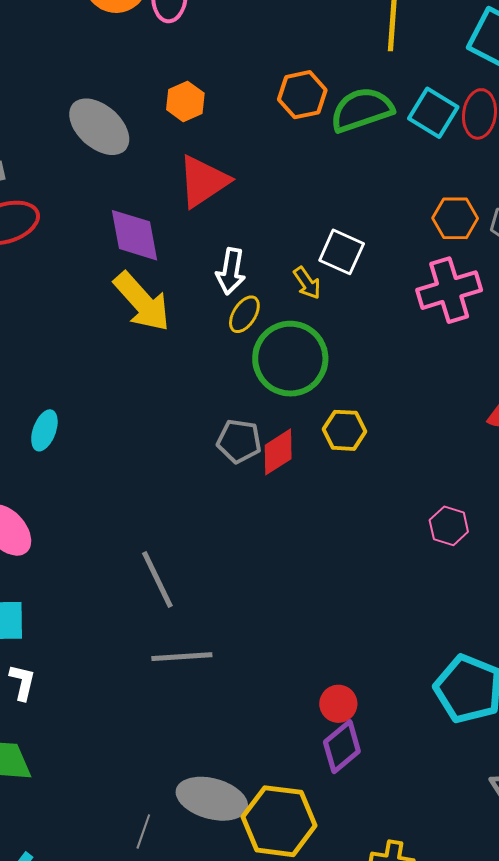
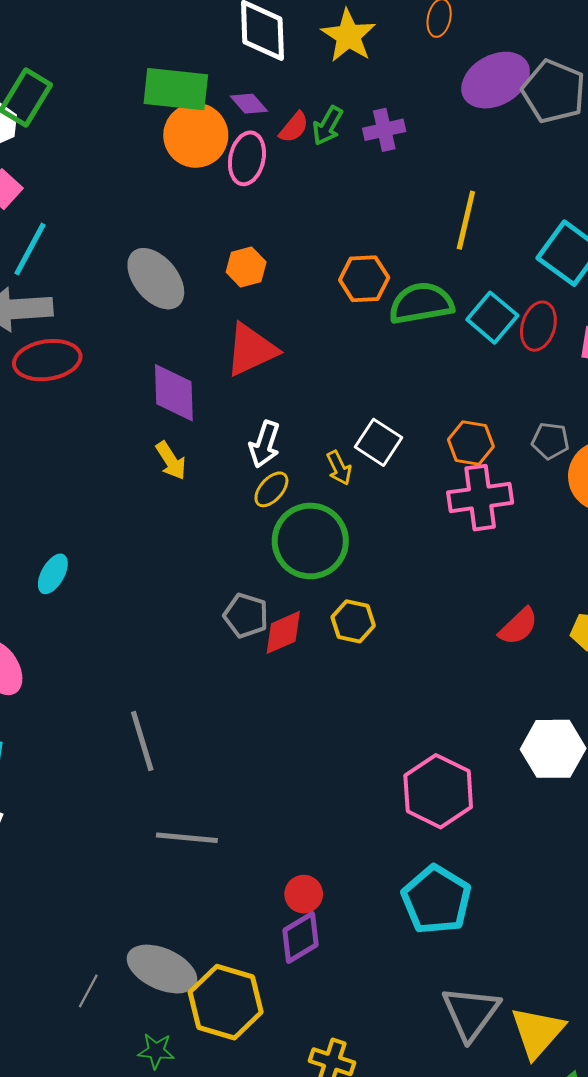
orange hexagon: (455, 218) -> (471, 443), moved
yellow arrow: (142, 302) -> (171, 461), size x0.6
pink hexagon: (449, 526) -> (438, 791), moved, size x1.8
gray line: (182, 657) -> (187, 838), moved

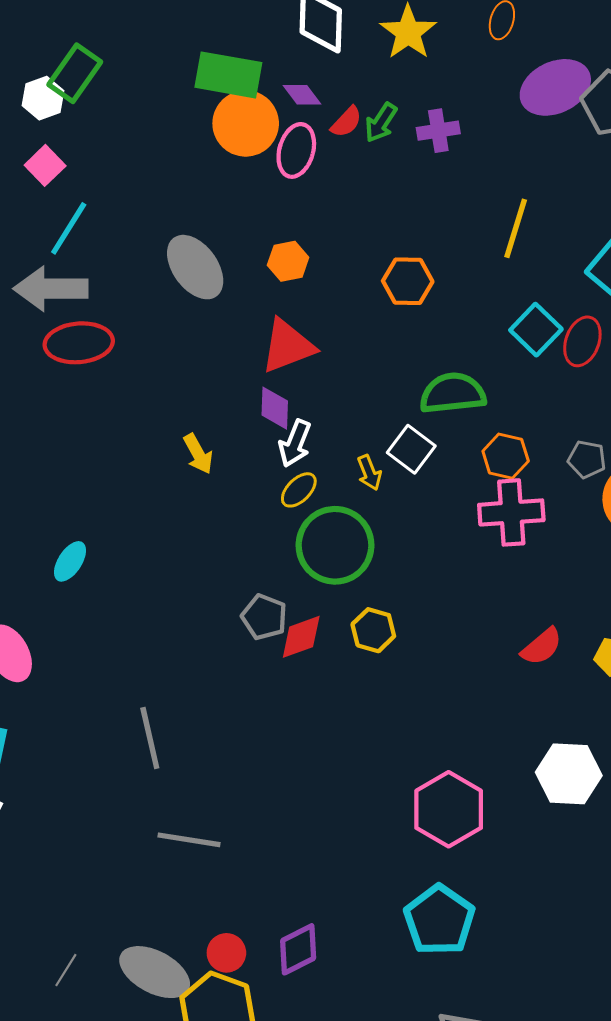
green semicircle: (421, 303) -> (453, 393), moved
purple diamond: (174, 393) -> (275, 408), moved, size x0.7
red circle: (304, 894) -> (226, 953), moved
gray line: (88, 991) -> (66, 970), moved

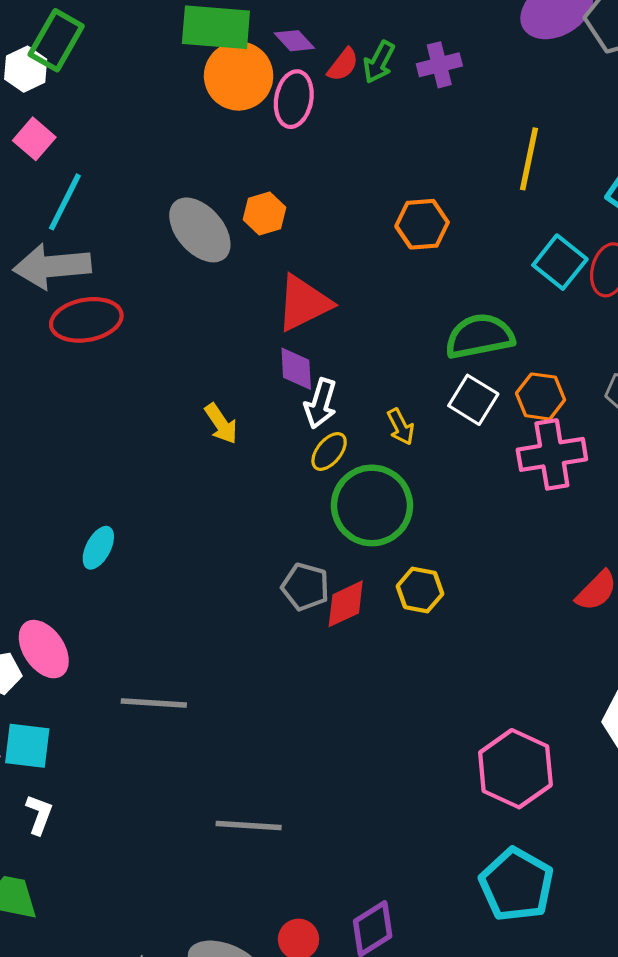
orange hexagon: (288, 261) -> (265, 214), moved
white square: (411, 449) -> (473, 400), moved
gray line: (150, 738) -> (154, 703), moved, turned -68

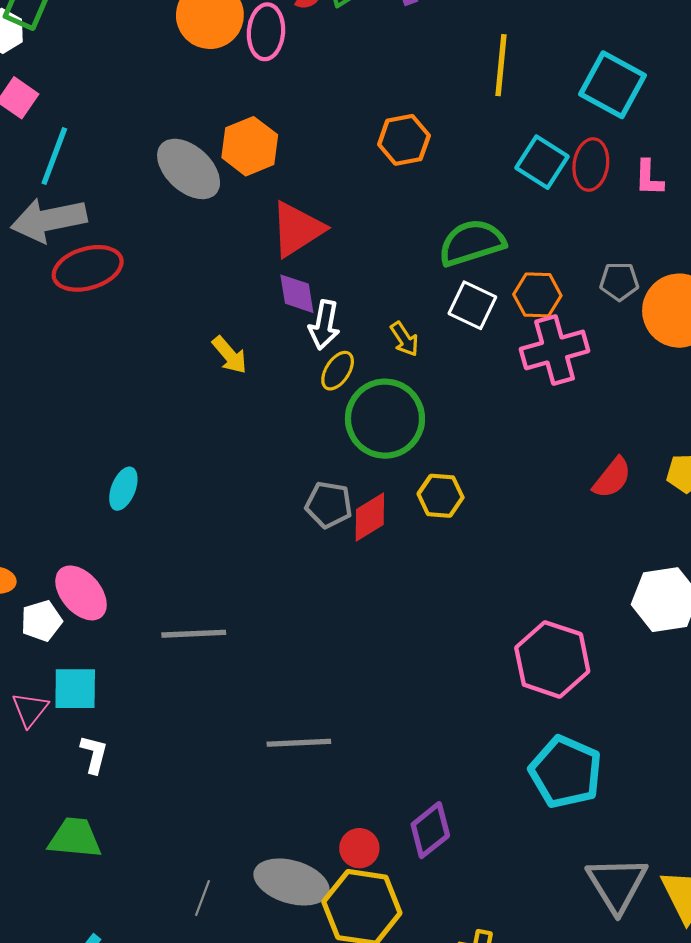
orange hexagon: (265, 214) -> (250, 146), size x1.4

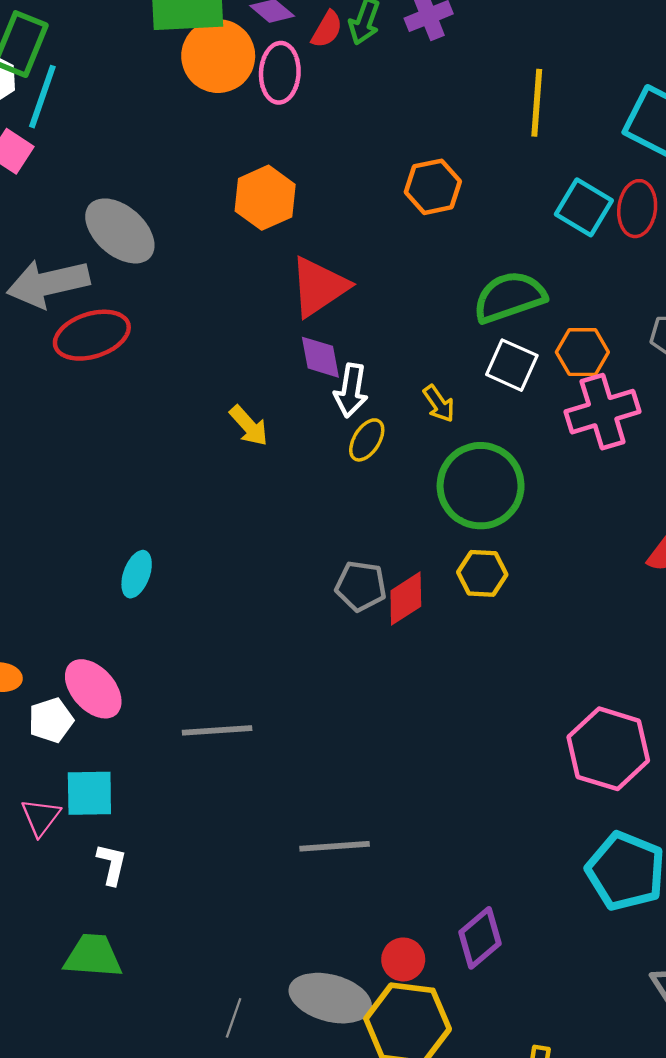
cyan line: (54, 156) -> (42, 97), moved
gray ellipse: (189, 169) -> (120, 231), moved
green circle: (385, 419) -> (481, 486), moved

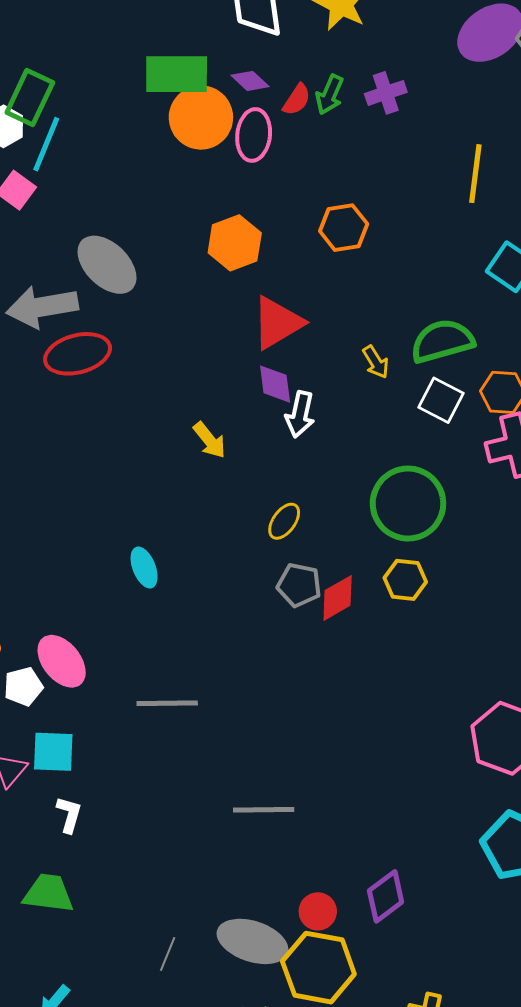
orange hexagon: (433, 187) -> (344, 228), moved
yellow arrow: (439, 404) -> (376, 362), moved
yellow ellipse: (367, 440) -> (284, 521), moved
cyan ellipse: (137, 574) -> (144, 568), moved, turned -45

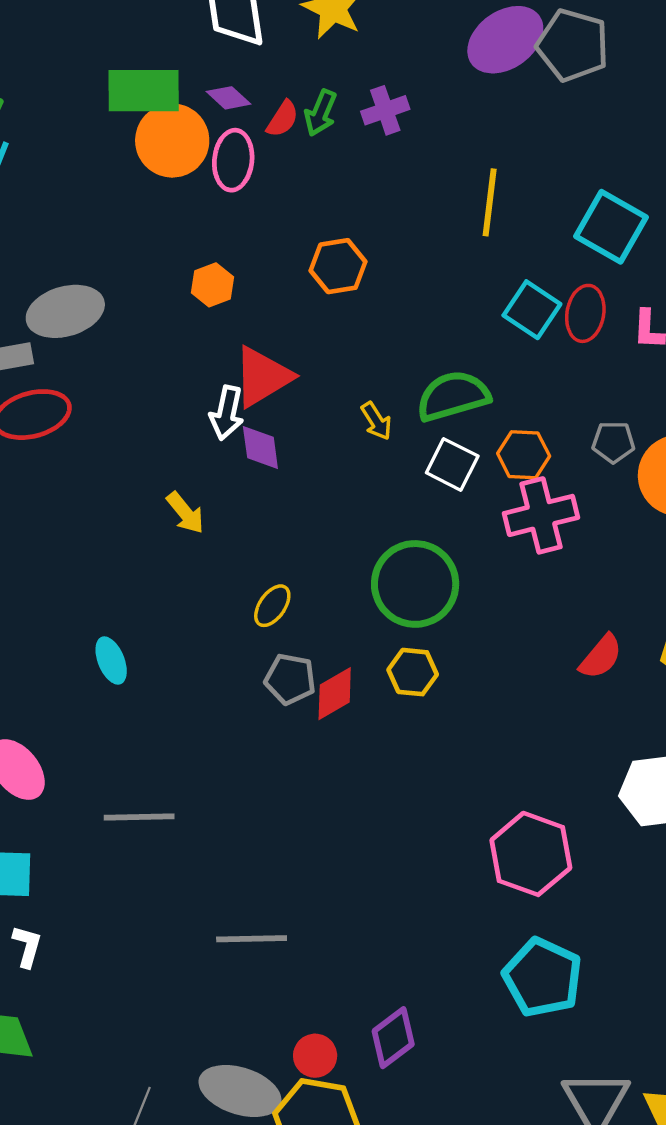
orange hexagon: (235, 243) -> (213, 285), size x0.7
gray ellipse: (107, 265) -> (65, 311), turned -60
white arrow: (300, 414) -> (227, 413), moved

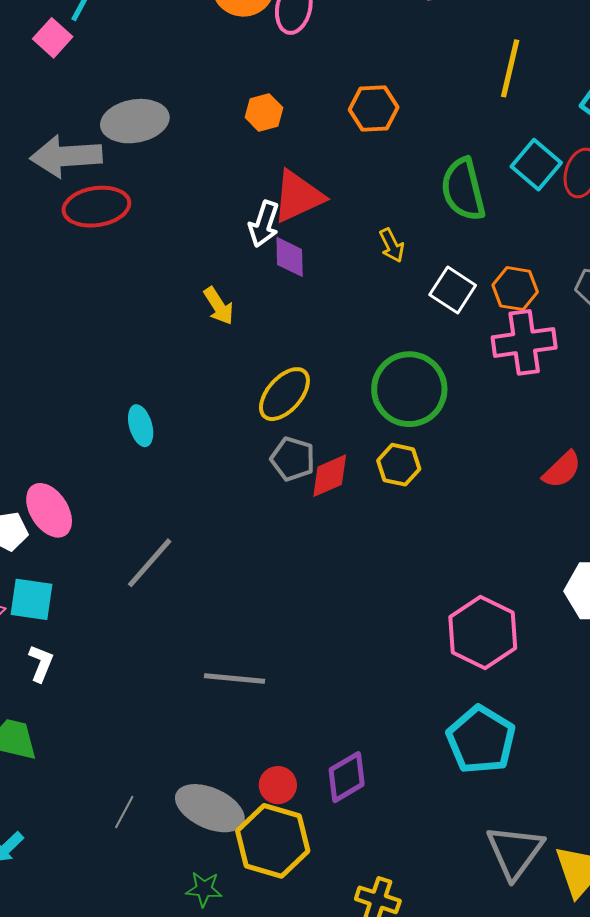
green semicircle: (453, 396) -> (463, 189), moved, turned -94
yellow ellipse: (272, 606) -> (284, 394), size x1.5
gray line: (139, 817) -> (150, 563), turned -54

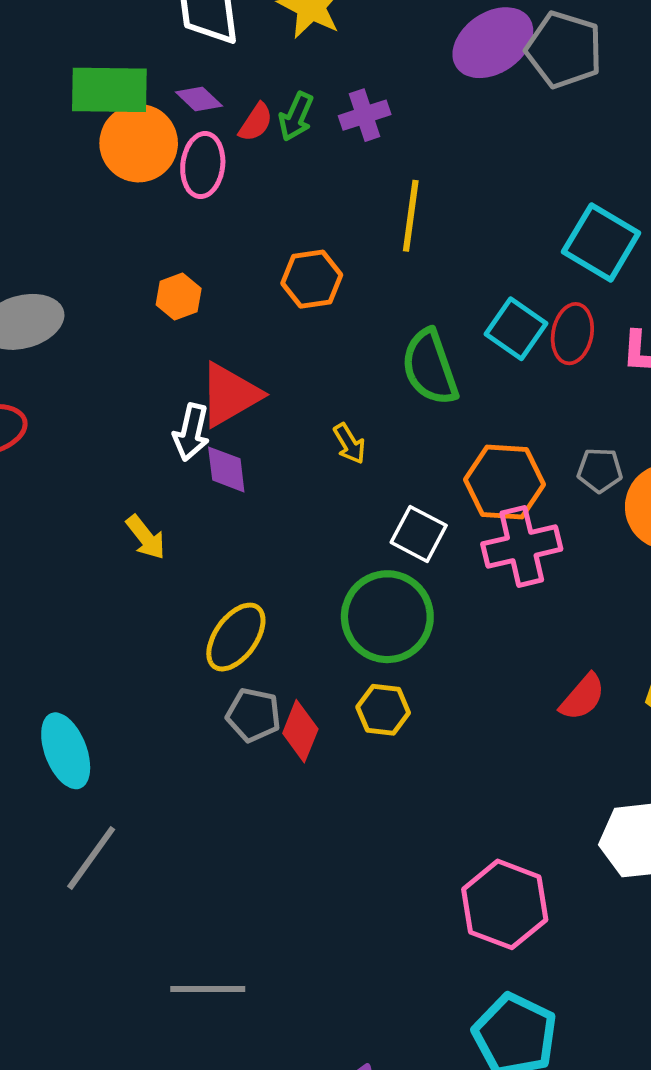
yellow line: (510, 68) -> (411, 216), moved
orange hexagon: (515, 289) -> (504, 482), size x1.4
white square: (453, 290) -> (419, 534), moved
cyan ellipse: (141, 426) -> (66, 751), moved, size x1.5
red diamond: (330, 476) -> (300, 731), turned -39

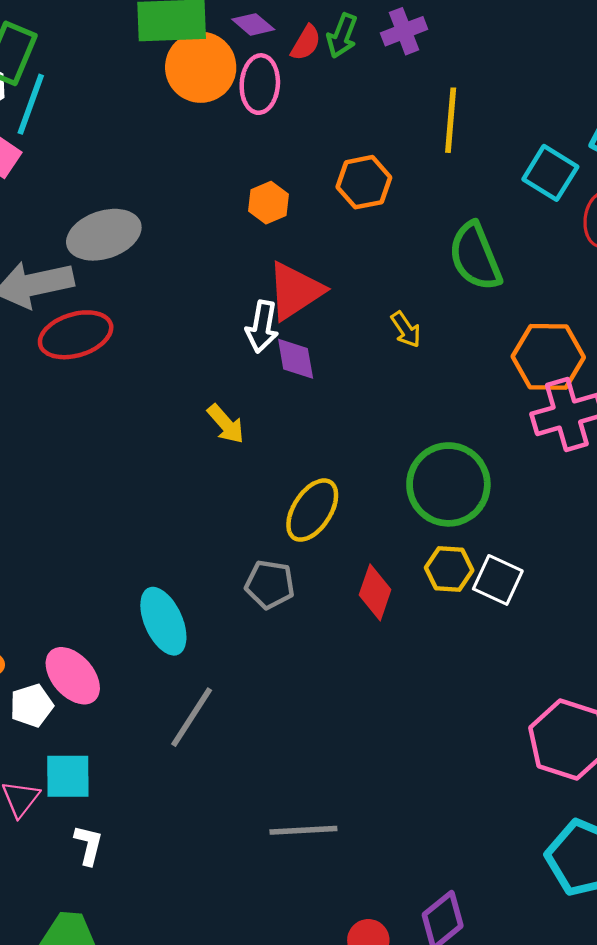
orange hexagon: (179, 297) -> (269, 203), moved
cyan square: (516, 329) -> (550, 173), moved
white square: (419, 534) -> (498, 580), moved
gray pentagon: (253, 715) -> (270, 584), moved

